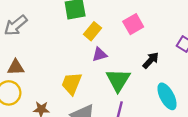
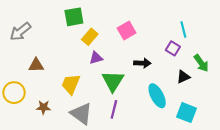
black arrow: (151, 60) -> (142, 63), turned 49
brown triangle: (16, 67) -> (36, 65), moved

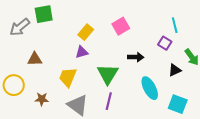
green square: (74, 17) -> (44, 14), moved
purple triangle: (96, 58) -> (82, 52), moved

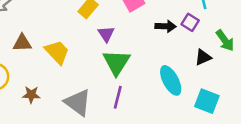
purple triangle: (82, 52) -> (106, 34), moved, turned -48
black arrow: (136, 57) -> (166, 26), moved
yellow trapezoid: (68, 77) -> (57, 52), moved, turned 115

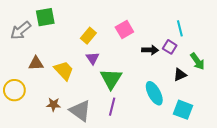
purple triangle: (106, 34) -> (93, 58), moved
brown star: (31, 95) -> (53, 105), moved

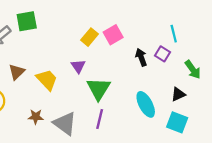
yellow rectangle: (88, 36) -> (90, 37), moved
black arrow: (150, 50) -> (141, 57), turned -112
brown triangle: (36, 63) -> (17, 72), turned -42
black triangle: (180, 75) -> (178, 94), moved

